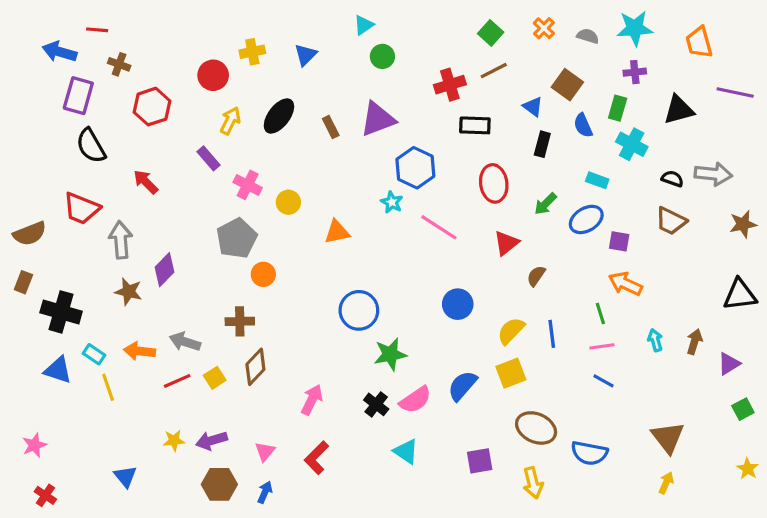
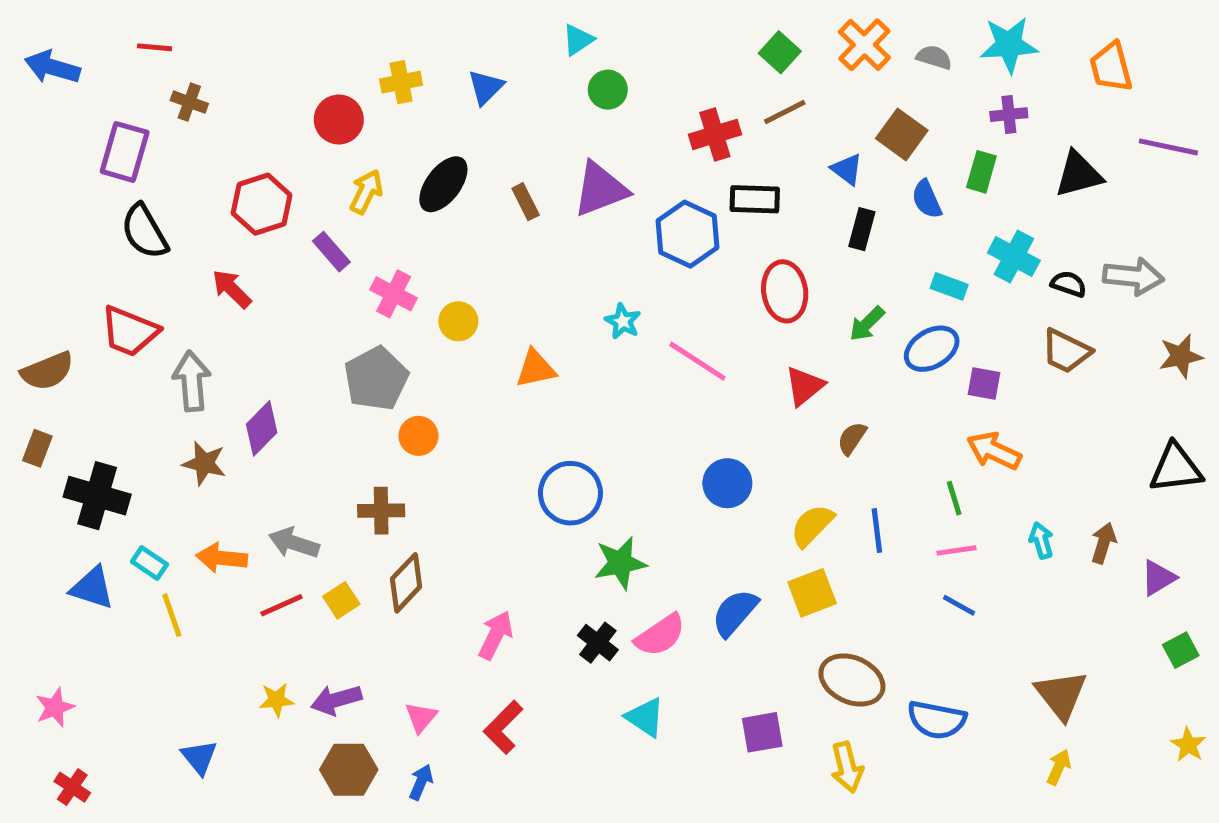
orange cross: (544, 28) -> (864, 45), size x1.5
blue arrow: (60, 52) -> (52, 67), moved
red hexagon: (152, 107) -> (262, 204), moved
cyan cross: (632, 144) -> (1014, 257), moved
blue hexagon: (415, 168) -> (688, 234), moved

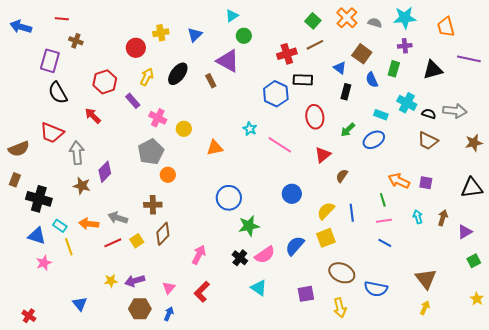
purple triangle: (600, 189) -> (228, 61), moved, turned 50
purple square: (984, 384) -> (426, 183), moved
pink star: (55, 707) -> (44, 263), moved

